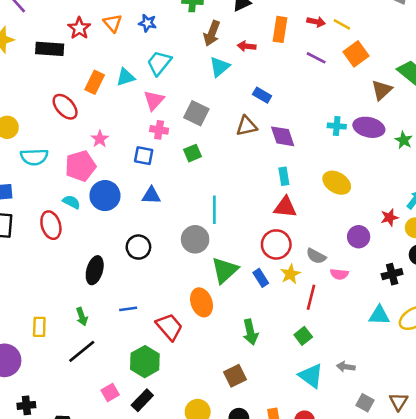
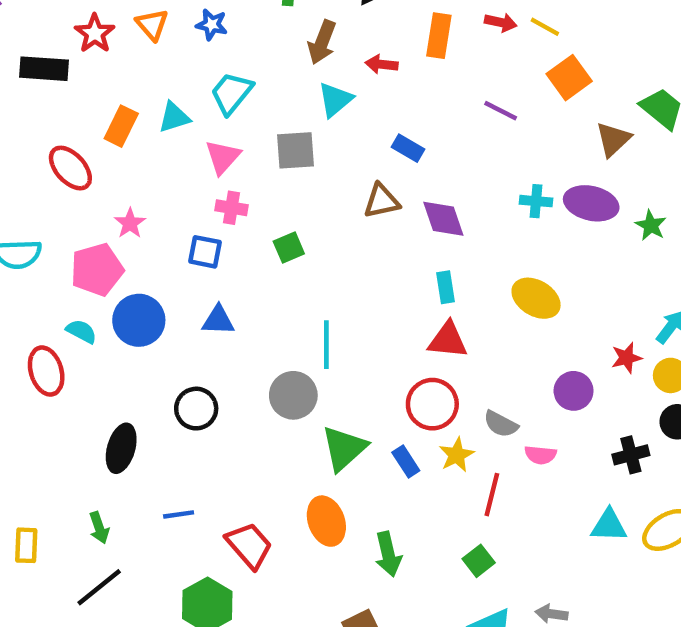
purple line: (316, 58) -> (501, 111), moved
gray square: (196, 113) -> (295, 150), moved, turned -30
orange ellipse: (202, 302) -> (326, 521), moved

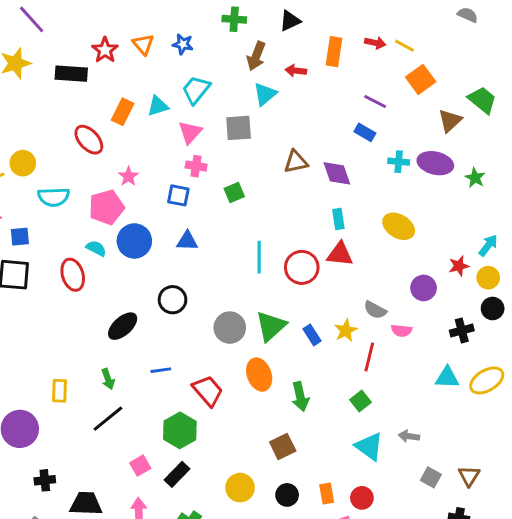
blue rectangle: (408, 148) -> (365, 132), moved
gray circle: (293, 395) -> (230, 328), moved
red circle: (432, 404) -> (302, 267), moved
black ellipse: (121, 448) -> (123, 326), turned 32

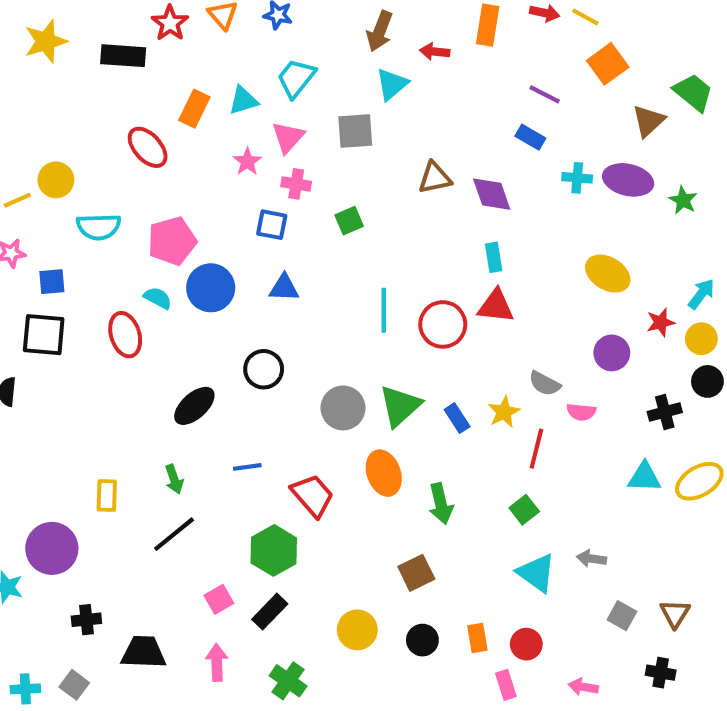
pink star: (128, 176) -> (247, 162), moved
yellow ellipse: (399, 226) -> (608, 274), moved

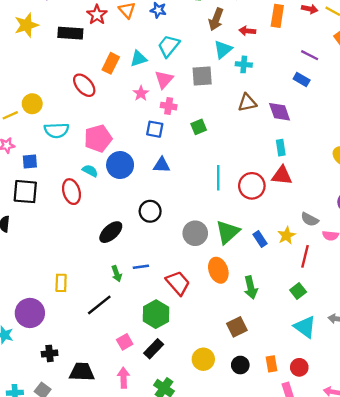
cyan cross: (577, 178) -> (244, 64), moved
green arrow: (174, 479) -> (117, 274), moved

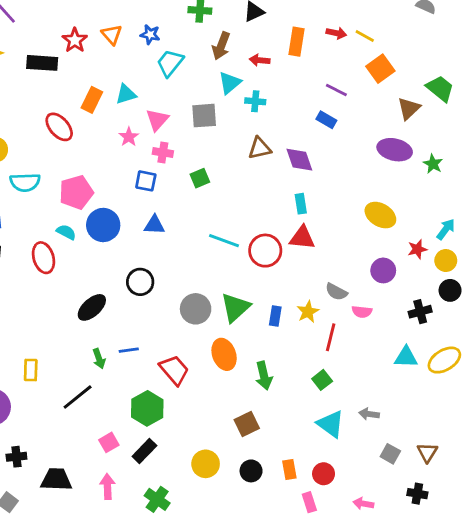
cyan trapezoid: (169, 46) -> (170, 63), moved
cyan line: (218, 178) -> (224, 241), turned -70
blue rectangle: (260, 239) -> (275, 316), turned 42

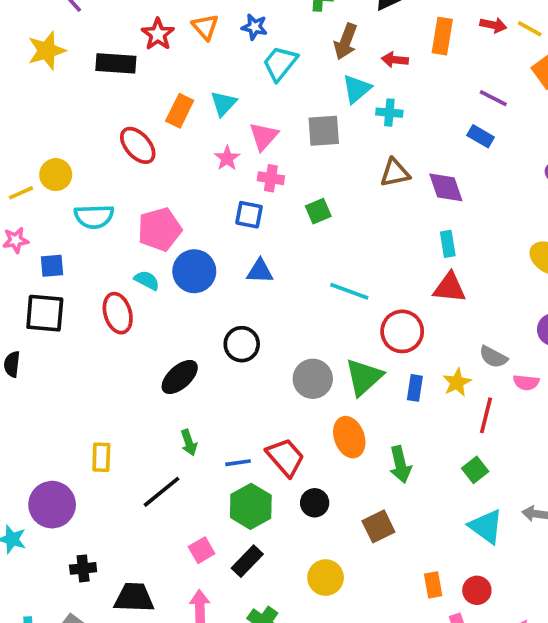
cyan triangle: (126, 94) -> (223, 103), turned -30
red circle: (265, 251) -> (402, 331), moved
blue line: (129, 350) -> (238, 463), moved
black circle: (251, 471) -> (315, 503), moved

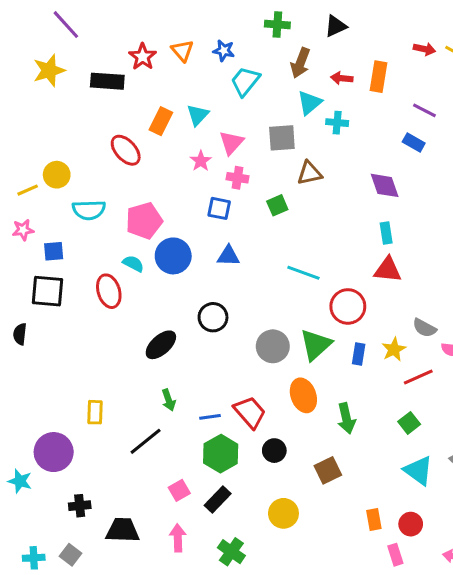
orange rectangle: (442, 36) -> (378, 77), moved
brown triangle: (395, 173) -> (310, 173), moved
red line: (486, 415) -> (418, 377), turned 52

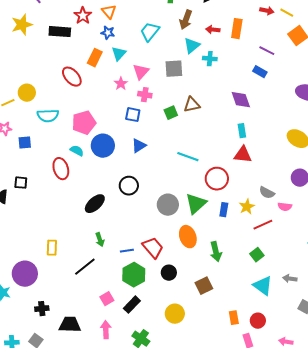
blue star: (224, 51) -> (108, 33), moved
brown triangle: (310, 173) -> (192, 105), moved
blue triangle: (228, 256) -> (139, 146), turned -35
black square: (48, 291) -> (21, 183), moved, size x0.6

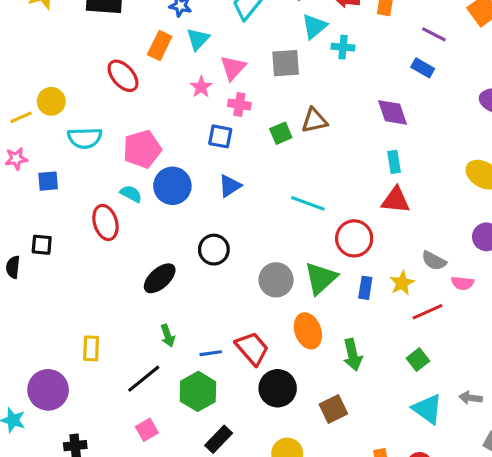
black circle: (169, 273) -> (278, 388), size x1.5
green hexagon: (134, 275) -> (198, 391), moved
pink square: (107, 299) -> (147, 430), moved

